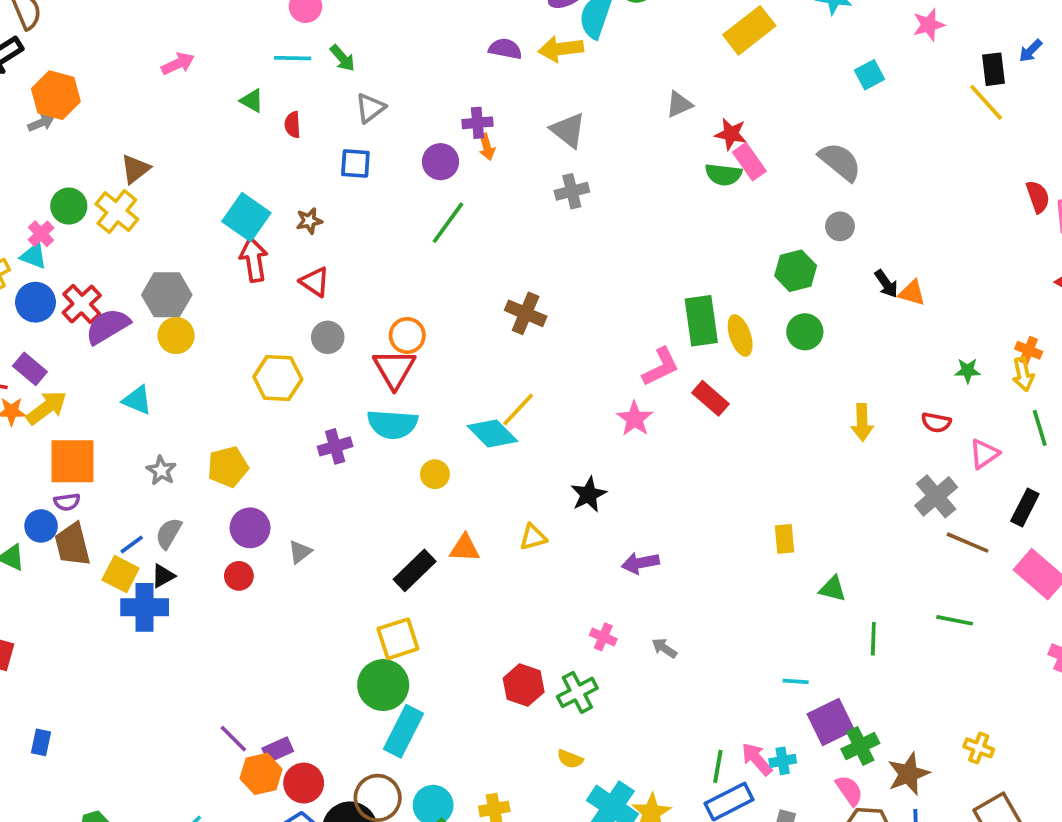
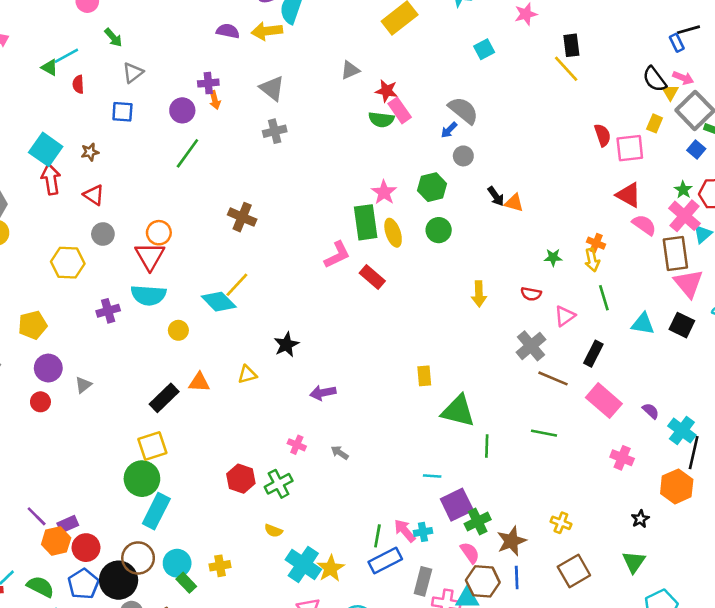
blue arrow: (1030, 51) -> (449, 130), moved
cyan line: (293, 58) -> (66, 56), moved, turned -30
pink star: (635, 419) -> (384, 192), moved
green triangle: (833, 589) -> (458, 411), size x1.8

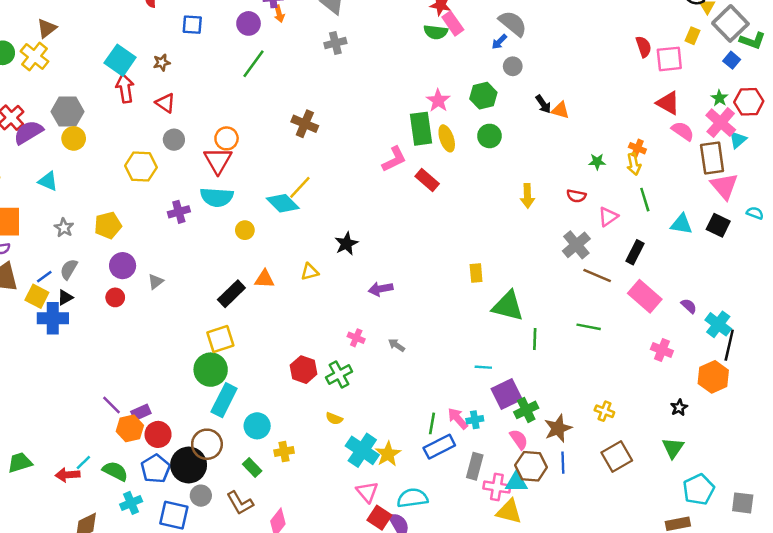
cyan circle: (177, 563) -> (257, 426), moved

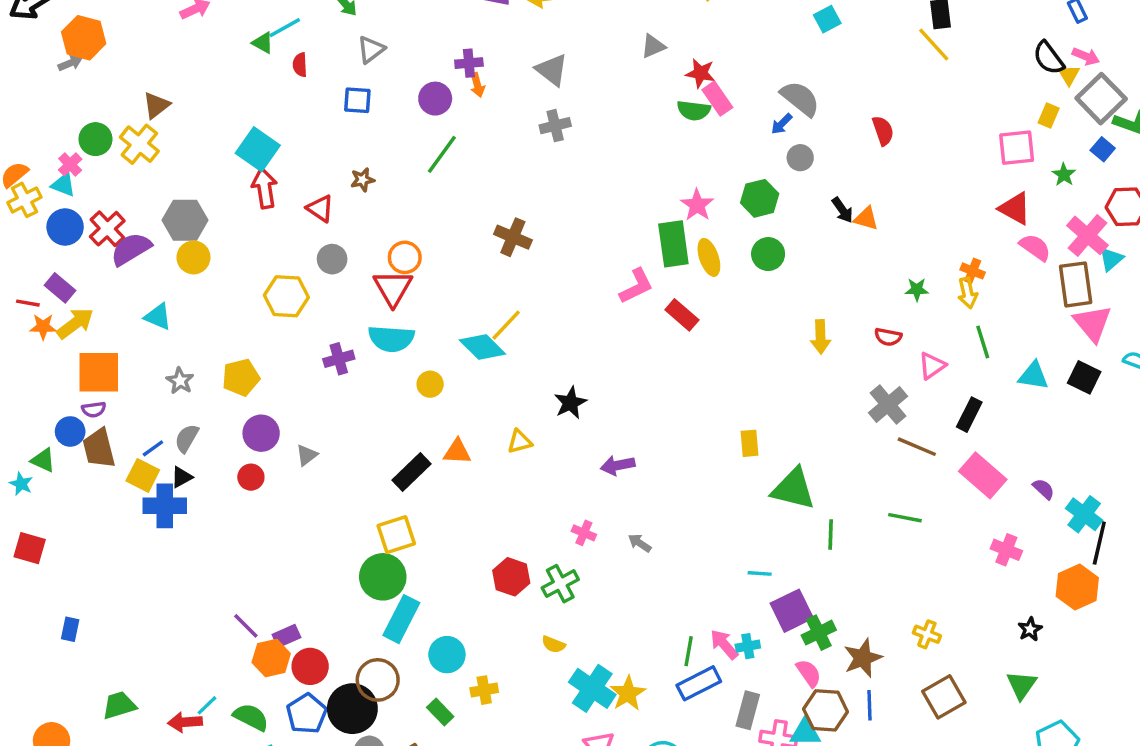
red semicircle: (644, 47) -> (883, 131), moved
brown star: (162, 63) -> (362, 180), moved
green star: (719, 98) -> (1064, 175), moved

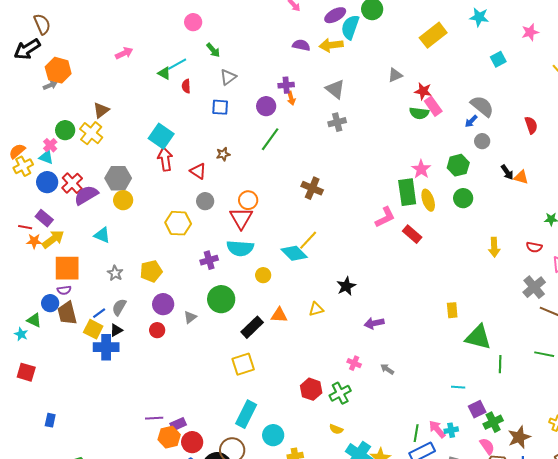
green circle: (383, 577) -> (221, 299), moved
purple square: (792, 611) -> (477, 409), size x0.7
purple line: (246, 626) -> (154, 418), turned -48

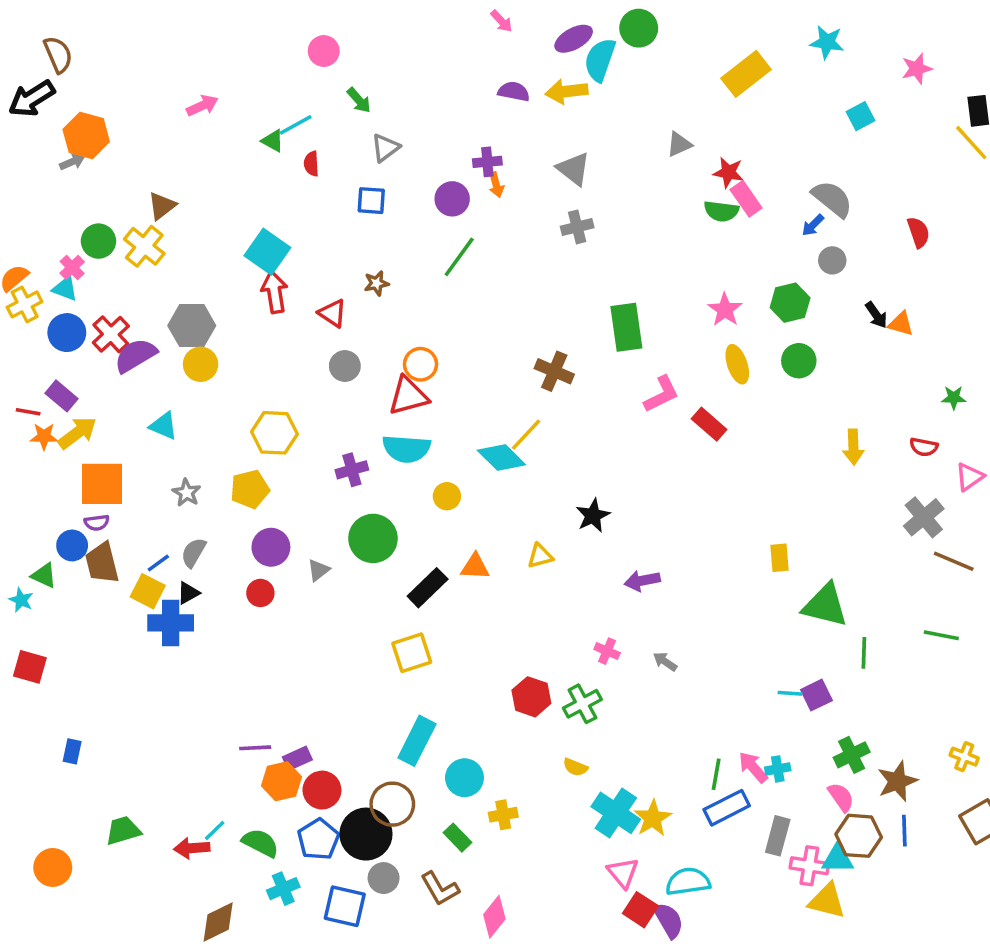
brown cross: (312, 188) -> (554, 371), moved
green rectangle: (407, 192) -> (626, 327), moved
red triangle: (241, 218) -> (408, 396), turned 45
yellow hexagon: (178, 223) -> (274, 433), moved
purple square: (477, 409) -> (816, 695), moved

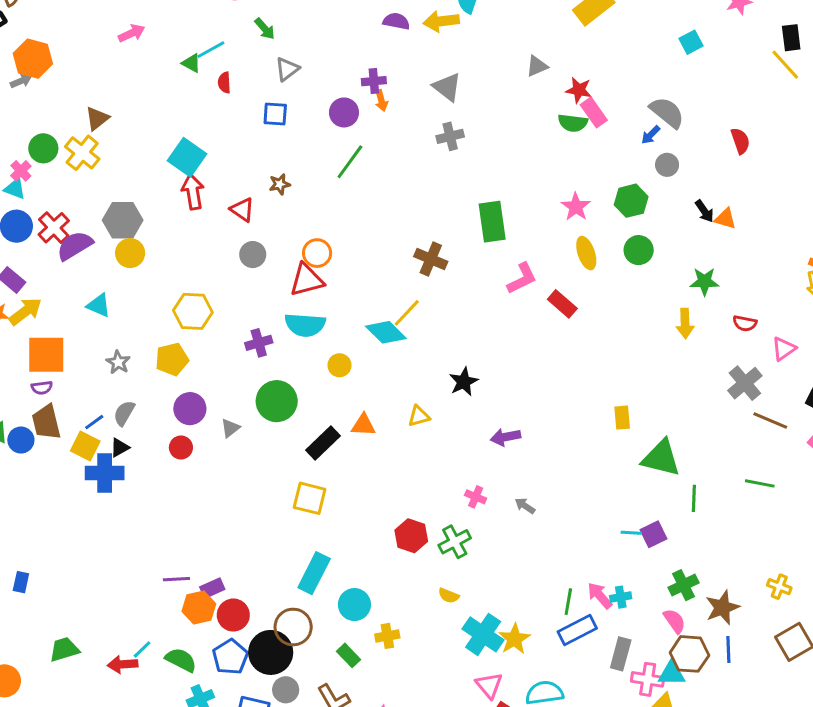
green star: (954, 398) -> (704, 281), moved, size x1.4
blue circle: (72, 545) -> (21, 440), moved
yellow square: (412, 653) -> (310, 498), turned 32

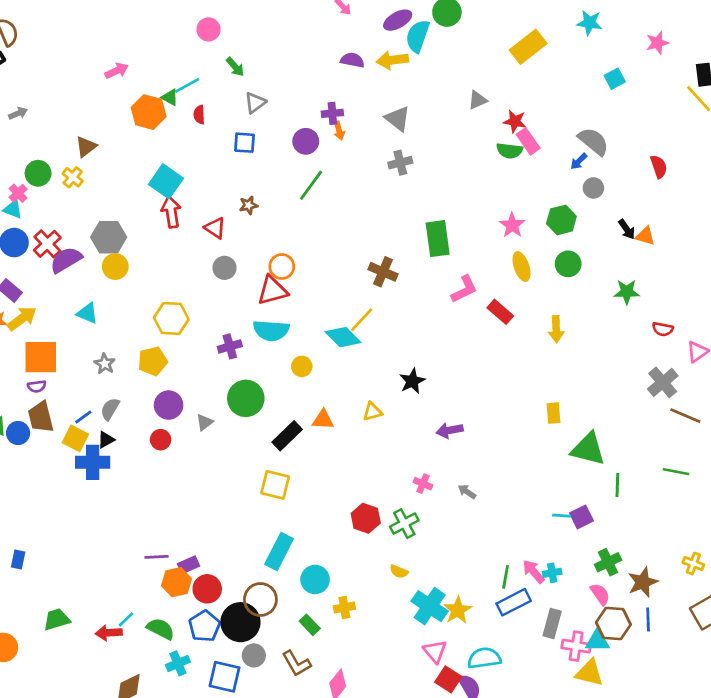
orange hexagon: (33, 59) -> (149, 112), moved
yellow cross: (82, 153) -> (73, 177), size x0.7
yellow arrow: (685, 323) -> (556, 329), moved

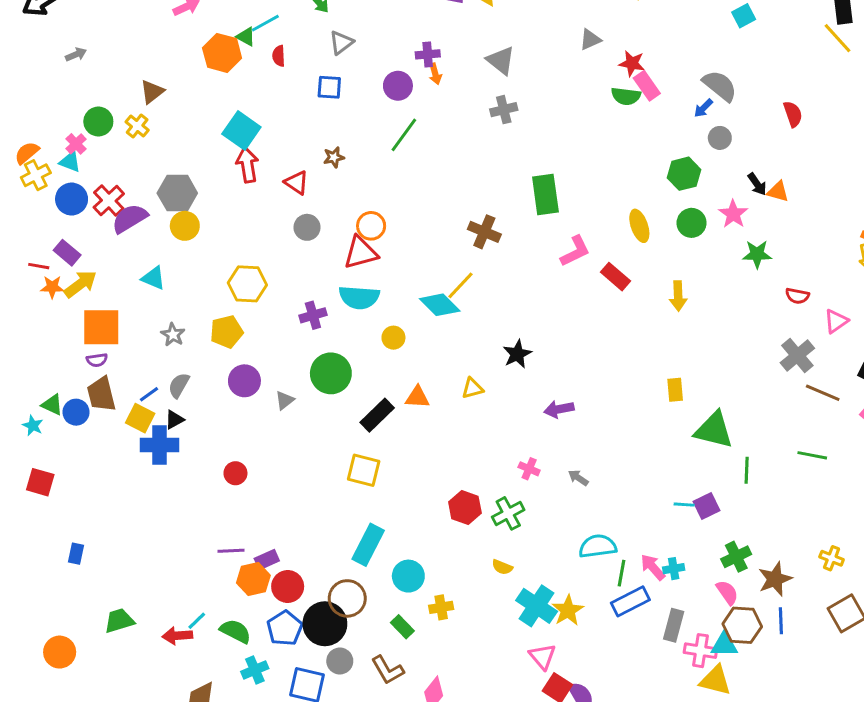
pink star: (512, 225) -> (733, 214), moved
red circle: (161, 440) -> (235, 473), moved
cyan semicircle: (484, 658) -> (598, 546), moved

